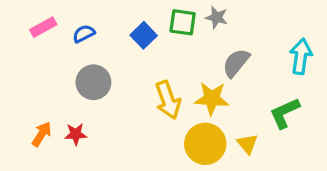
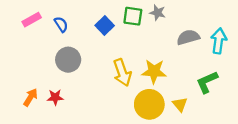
blue semicircle: (84, 34) -> (61, 24), turned 84
gray semicircle: (236, 63) -> (188, 37), moved, turned 35

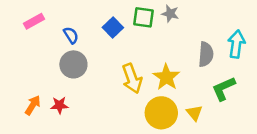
blue semicircle: (61, 24) -> (71, 35), moved
gray semicircle: (188, 37) -> (206, 54), moved, turned 110
yellow star: (154, 71) -> (166, 77), turned 30

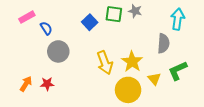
blue semicircle: (71, 35) -> (46, 28), moved
cyan arrow: (236, 44) -> (178, 19), moved
yellow triangle: (194, 113) -> (154, 79), moved

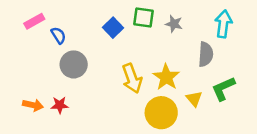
gray star: (135, 11) -> (174, 24), moved
orange arrow: (26, 84) -> (33, 105), turned 70

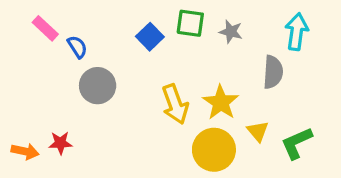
pink rectangle: (34, 21) -> (45, 28), turned 72
green L-shape: (223, 89) -> (297, 143), moved
orange arrow: (33, 105) -> (25, 151), moved
red star: (60, 105) -> (60, 143), moved

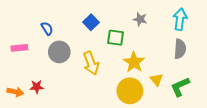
green square: (190, 23) -> (116, 38), moved
pink rectangle: (45, 28) -> (19, 48), moved, turned -49
gray semicircle: (273, 72) -> (180, 49), moved
yellow arrow: (175, 104) -> (91, 63), moved

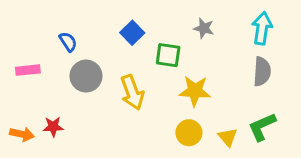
yellow star: (134, 62) -> (195, 91), turned -30
yellow triangle: (156, 80) -> (228, 137), moved
yellow circle: (130, 91) -> (189, 133), size x0.7

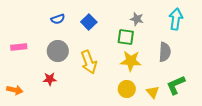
blue semicircle: (68, 42) -> (58, 19), moved, turned 104
green square: (168, 55) -> (126, 37), moved
gray semicircle: (262, 72) -> (165, 52), moved
red star: (53, 127) -> (50, 79), moved

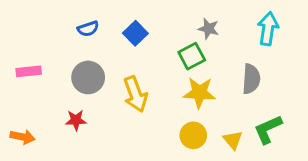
green square: (126, 37) -> (192, 56), turned -36

